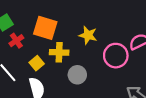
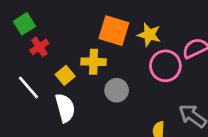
orange square: (45, 28) -> (114, 31), moved
yellow star: (88, 35) -> (149, 35), moved

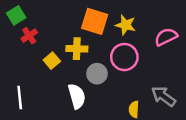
pink circle: (165, 66) -> (124, 57), moved
white line: (28, 88) -> (20, 97), moved, turned 35
white semicircle: (65, 108) -> (77, 96), moved

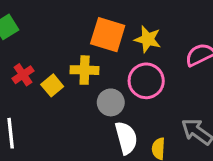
red cross: (29, 36) -> (23, 75), moved
white semicircle: (77, 96) -> (126, 138), moved

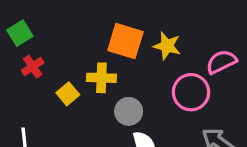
red cross: (23, 75) -> (33, 67), moved
pink circle: (146, 81) -> (191, 92), moved

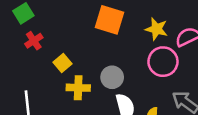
yellow star: (167, 46) -> (156, 29), moved
yellow cross: (101, 78) -> (78, 88), moved

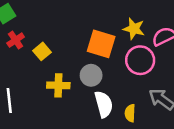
orange square: (109, 20) -> (101, 44), moved
yellow square: (63, 63) -> (42, 51), moved

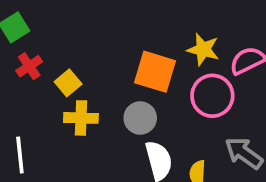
yellow cross: (58, 85) -> (81, 118), moved

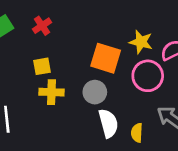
red cross: (29, 66) -> (42, 26), moved
yellow square: (68, 83) -> (42, 66), turned 30

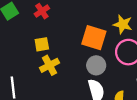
yellow cross: (51, 92) -> (50, 65), turned -30
gray circle: (95, 92) -> (96, 65), moved

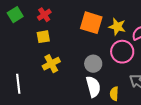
orange square: (94, 38) -> (91, 23), moved
yellow square: (42, 44) -> (43, 37), moved

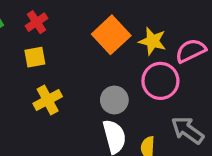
orange square: (91, 23) -> (111, 35), turned 30

